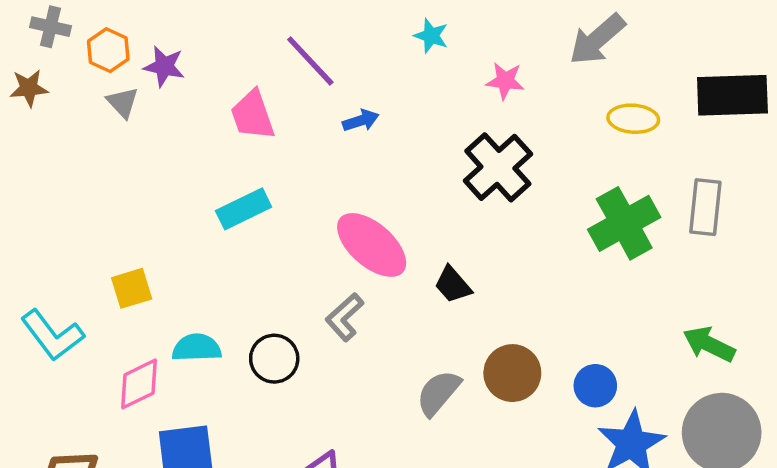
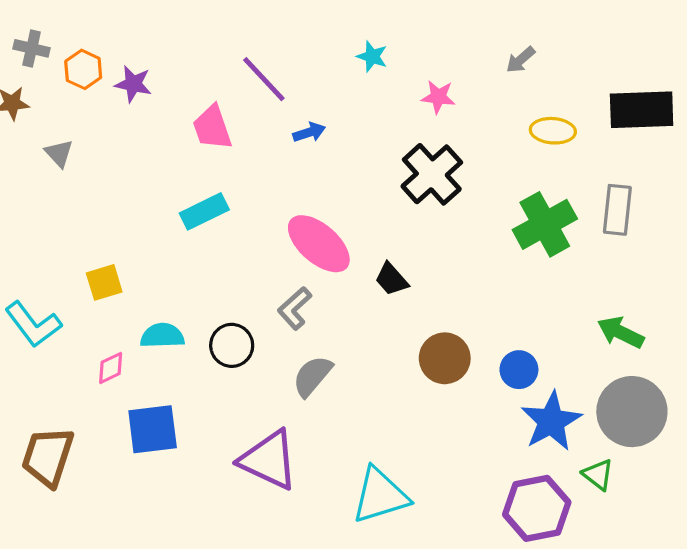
gray arrow: (597, 39) -> (521, 60), size x0.6
gray triangle: (123, 102) -> (59, 153), moved
pink diamond: (139, 384) -> (111, 368), size x0.7
gray semicircle: (438, 393) -> (312, 376), moved

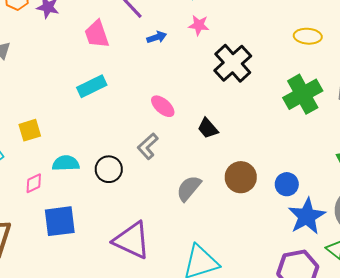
pink star: (438, 97) -> (199, 25), moved
pink ellipse: (319, 244) -> (163, 106), size x0.6
gray semicircle: (312, 376) -> (189, 188), moved

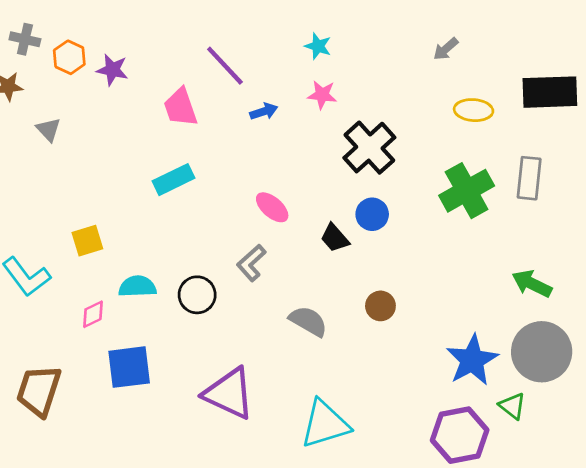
brown circle: (241, 177) -> (380, 306), size x0.7
blue circle: (287, 184) -> (372, 214), moved
gray semicircle: (189, 188) -> (308, 321), turned 80

